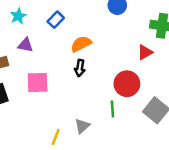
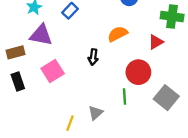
orange semicircle: (81, 44) -> (118, 34), moved
purple triangle: (25, 45) -> (41, 35), size x1.5
pink square: (38, 83) -> (53, 71), turned -30

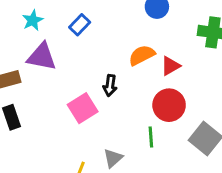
red triangle: (156, 42) -> (171, 66), moved
pink square: (53, 71) -> (83, 108), moved

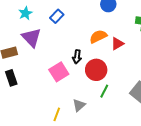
purple triangle: (42, 57) -> (31, 38), turned 35
red circle: (169, 105) -> (96, 70), moved
green line: (151, 137) -> (104, 91), turned 32

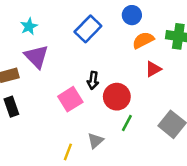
blue rectangle: (57, 16) -> (88, 29), moved, size x1.5
orange semicircle: (98, 36) -> (143, 40), moved
red triangle: (117, 44) -> (153, 69), moved

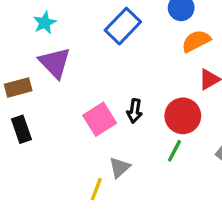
black arrow: (93, 80) -> (135, 111), moved
red circle: (117, 97) -> (183, 116), moved
gray triangle: (95, 141) -> (120, 167), moved

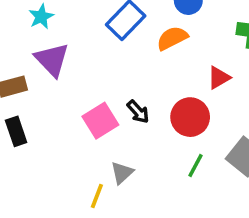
orange semicircle: (196, 41) -> (172, 38), moved
black arrow: (135, 111) -> (138, 112), turned -50
green line: (174, 151) -> (195, 166), moved

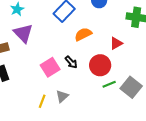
orange semicircle: (172, 38) -> (83, 34), moved
green line: (195, 166) -> (109, 84), moved, turned 40
yellow line: (97, 196) -> (42, 101), moved

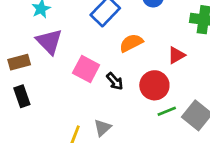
pink square: (50, 67) -> (86, 69), moved, turned -30

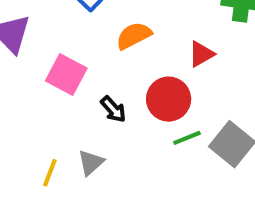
black arrow: (115, 81) -> (113, 109), moved

